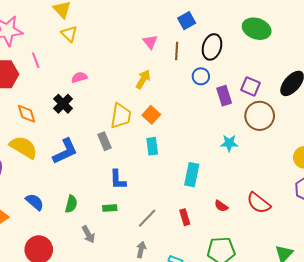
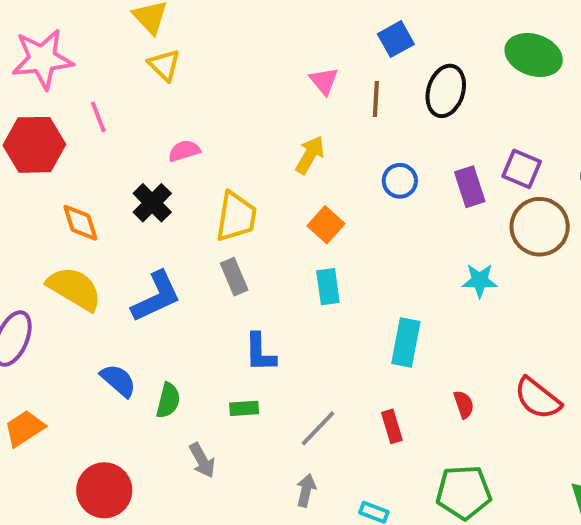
blue circle: (201, 76) -> (400, 181), moved
yellow trapezoid: (121, 116) -> (236, 217), moved
blue semicircle: (35, 202) -> (118, 380), moved
red semicircle: (221, 206) -> (464, 404), turned -144

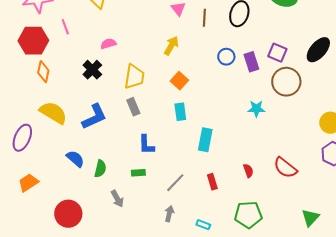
blue circle: (400, 181) -> (226, 57), moved
orange diamond: (80, 223) -> (43, 72), moved, turned 30
cyan rectangle: (406, 343) -> (205, 140), moved

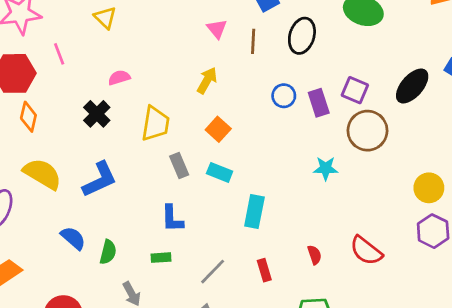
gray rectangle: (133, 107) -> (179, 166), moved
cyan rectangle: (180, 112) -> (220, 172), turned -60

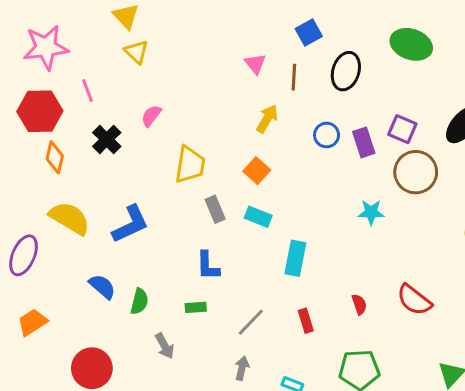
pink semicircle: (119, 78) -> (151, 116), turned -35
yellow arrow: (207, 80) -> (267, 119), moved
black cross: (97, 114) -> (107, 139), moved

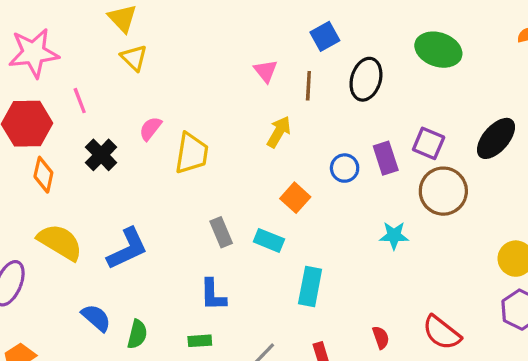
blue circle: (327, 135) -> (345, 168), moved
yellow trapezoid: (190, 165) -> (192, 153), moved
orange square: (257, 171) -> (295, 198), moved

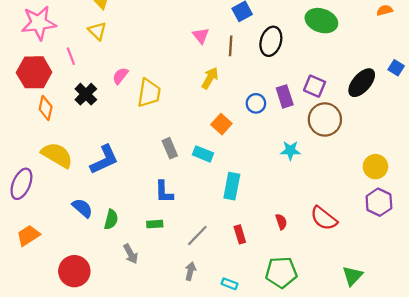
yellow triangle: (134, 58) -> (97, 31), moved

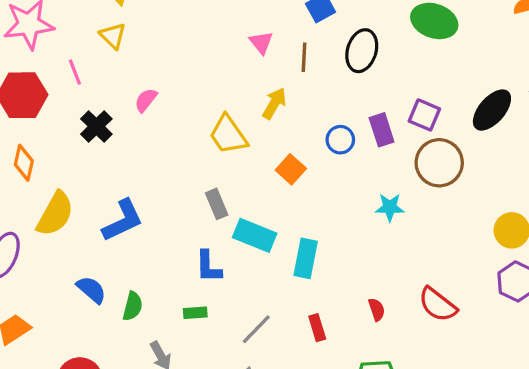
yellow trapezoid: (149, 93) -> (228, 135), moved, turned 136
orange diamond: (46, 108) -> (24, 163), moved
cyan rectangle: (203, 154) -> (255, 235), moved, size x1.4
yellow semicircle: (57, 155) -> (55, 214), turned 88

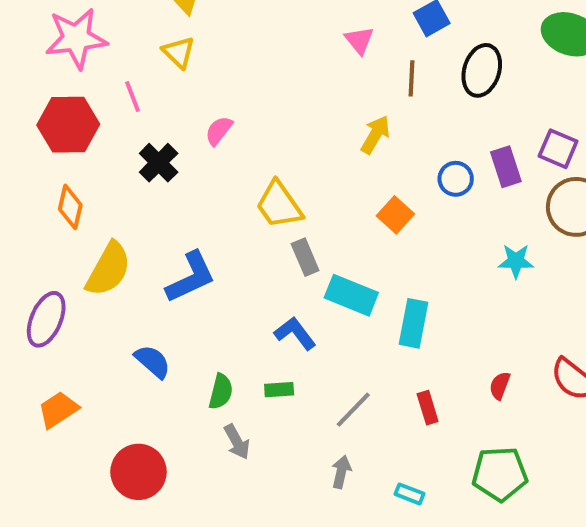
pink triangle: (261, 42) -> (359, 40), moved
yellow trapezoid: (228, 135) -> (279, 205), moved
blue L-shape: (208, 267) -> (295, 333), turned 144
green semicircle: (133, 306) -> (221, 392), moved
red semicircle: (377, 309) -> (500, 386), turned -140

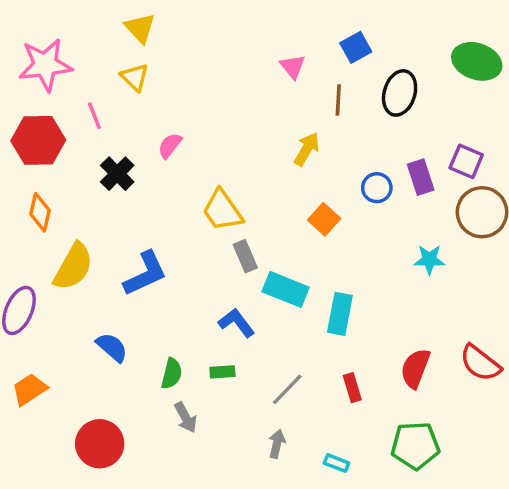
red semicircle: (500, 386) -> (415, 368), size x1.6

